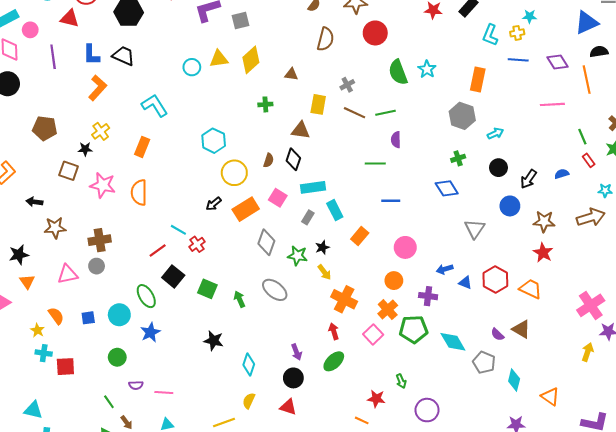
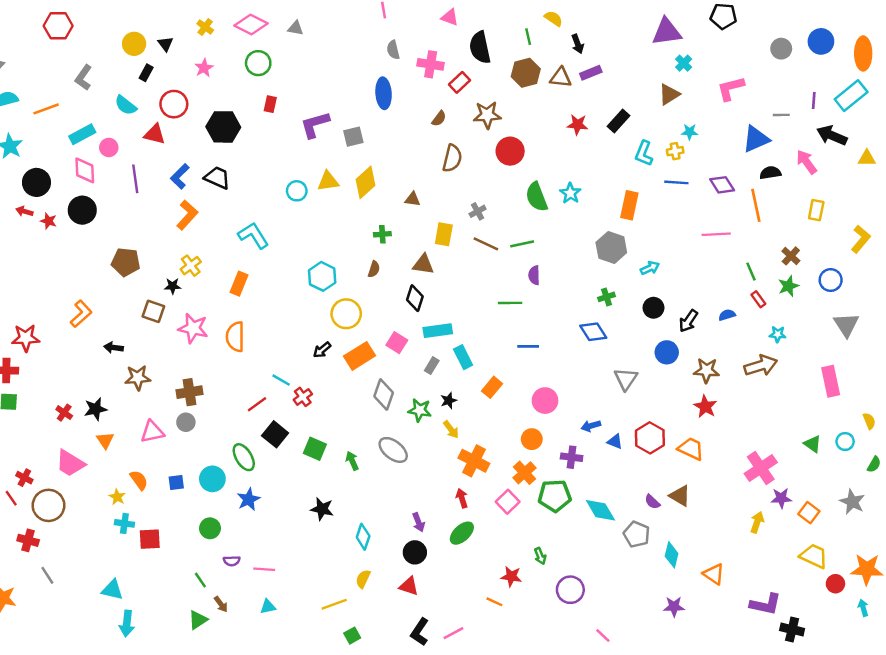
blue L-shape: (91, 55) -> (180, 176), turned 45
brown semicircle: (268, 160) -> (374, 269), moved

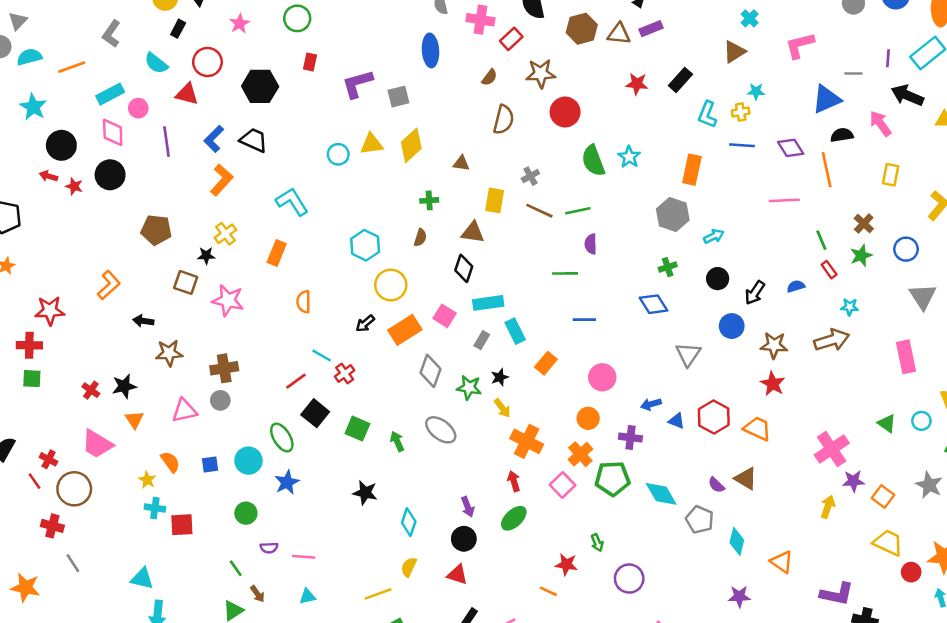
orange semicircle: (235, 337) -> (304, 302), moved, size x0.7

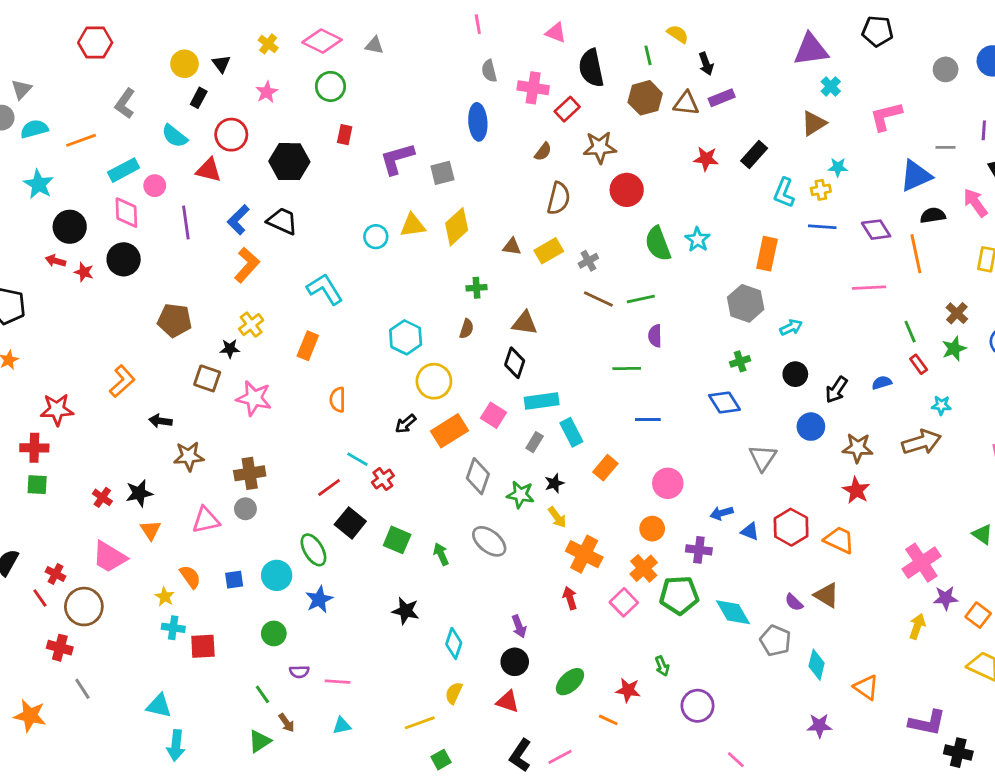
yellow rectangle: (495, 200) -> (549, 251), moved, turned 50
green ellipse: (514, 518) -> (570, 682), moved

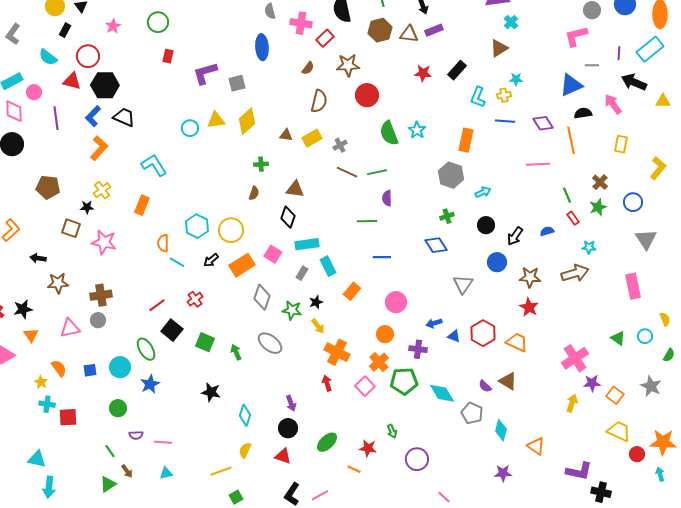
pink L-shape: (886, 116) -> (576, 36), moved
black hexagon: (289, 162) -> (105, 85), moved
cyan hexagon: (406, 337) -> (197, 226), moved
cyan line: (357, 459) -> (177, 262), moved

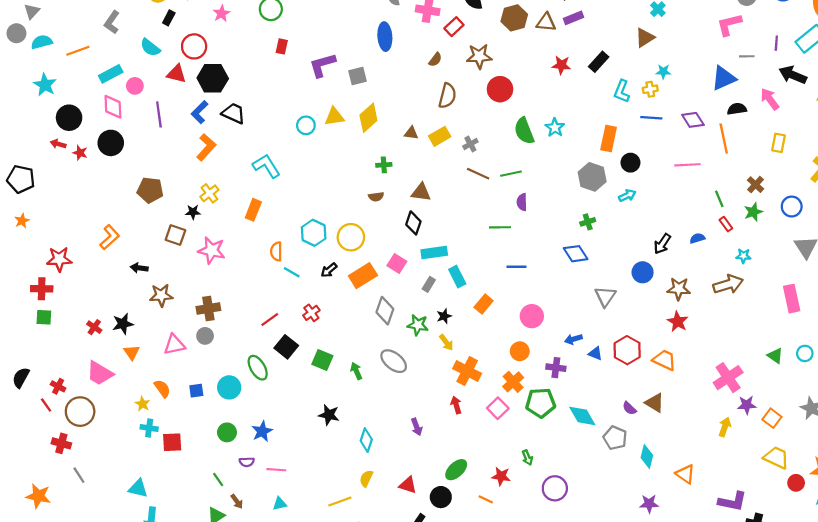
brown semicircle: (254, 193) -> (376, 197), turned 64
black circle: (486, 225) -> (630, 163), moved
blue star: (150, 384) -> (262, 431), moved
black circle: (288, 428) -> (441, 497), moved

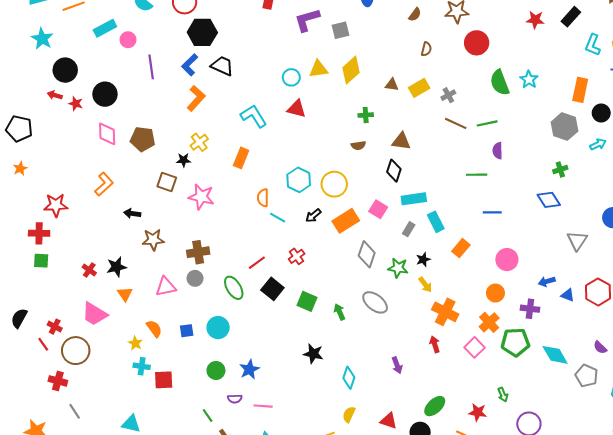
red triangle: (177, 74) -> (297, 109), moved
brown semicircle: (447, 96) -> (426, 49), size x0.6
pink diamond: (113, 107) -> (107, 134), moved
green ellipse: (258, 368) -> (234, 288), moved

